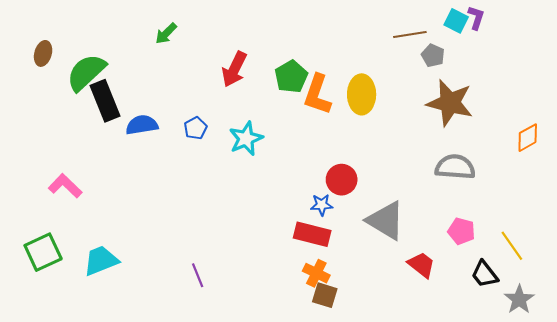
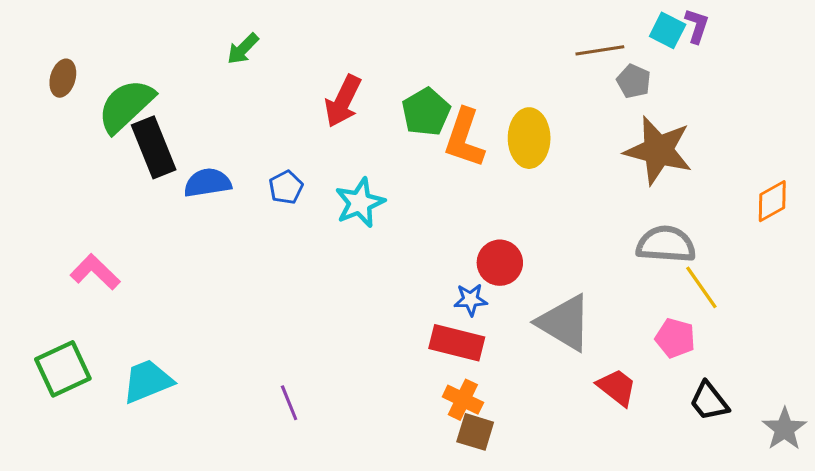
yellow line: (512, 246) -> (701, 287), moved
gray star: (519, 299) -> (784, 429), moved

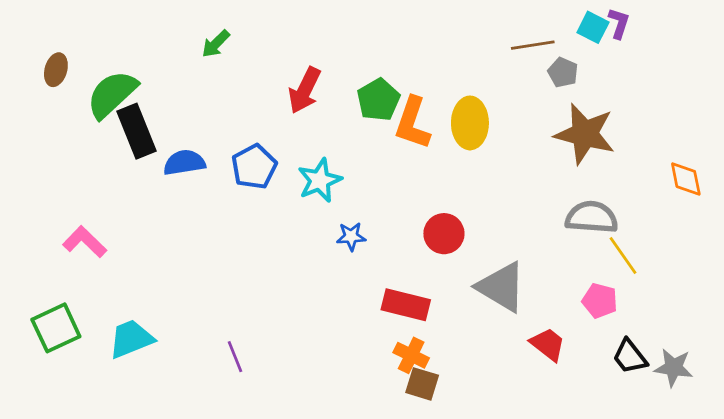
blue pentagon: (286, 187) -> (254, 167), size x1.5
orange diamond: (772, 201) -> (686, 179), turned -72
blue star: (471, 300) -> (351, 236), moved
purple line: (289, 403) -> (235, 357), moved
gray star: (784, 429) -> (674, 368), moved, turned -30

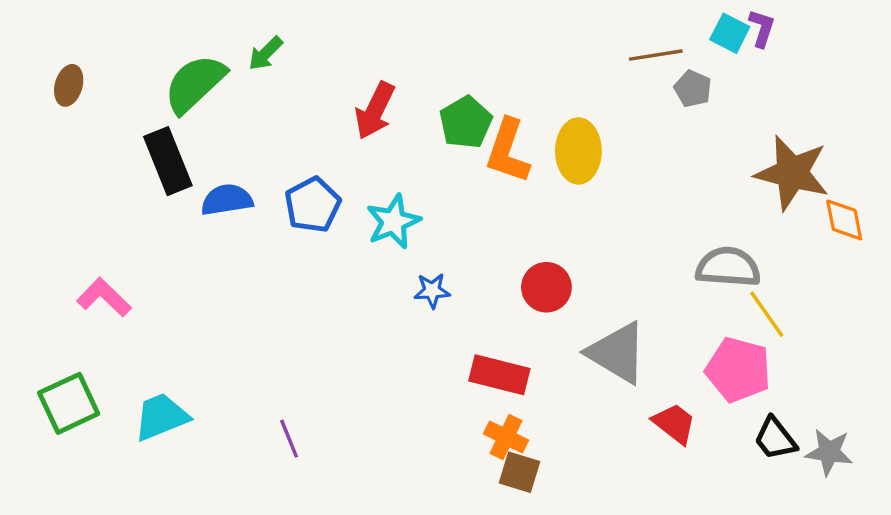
green semicircle: (112, 94) -> (195, 84), moved
brown star: (585, 134) -> (792, 173), moved
pink pentagon: (600, 301) -> (738, 370), size x1.5

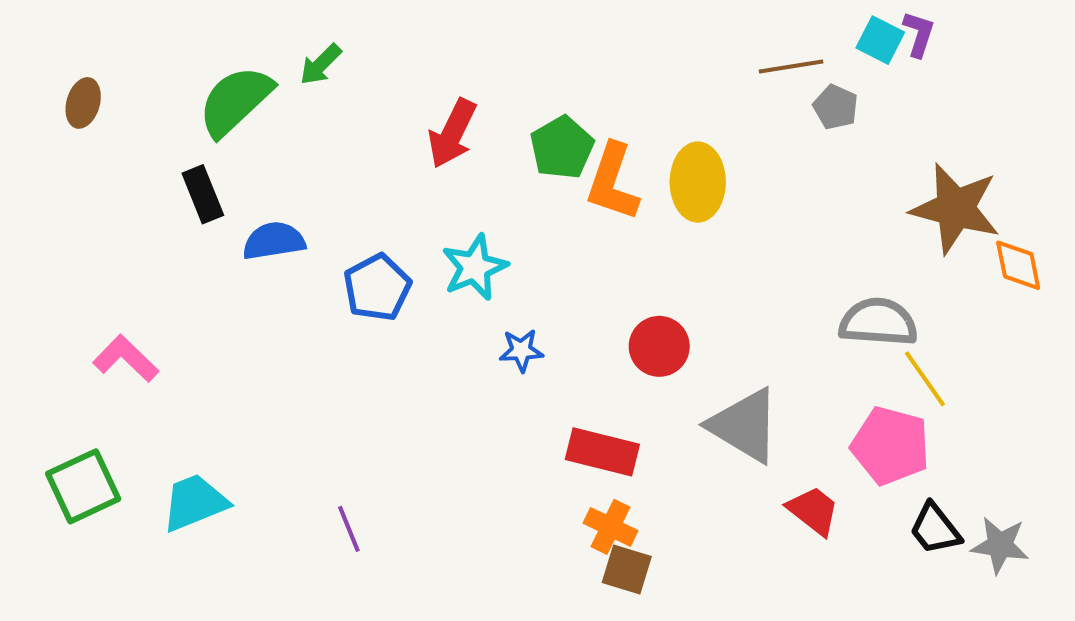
black rectangle: (168, 161) -> (203, 194), size x0.7
blue pentagon: (313, 205) -> (377, 288), moved

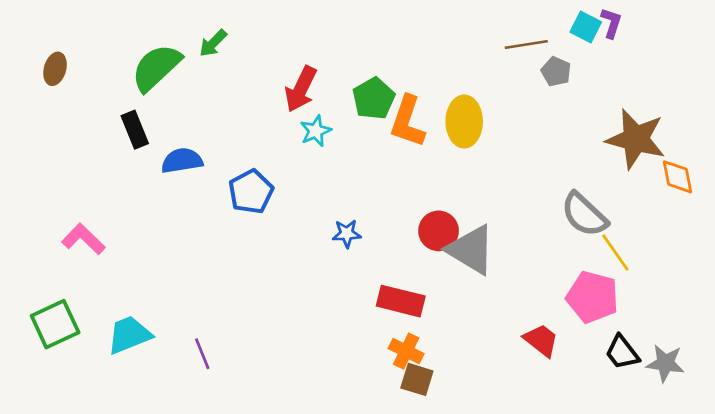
cyan star: (475, 267) -> (316, 131), moved, size x0.7
gray semicircle: (878, 322) -> (584, 215), turned -141
gray triangle: (744, 425) -> (471, 250), moved
purple line: (349, 529) -> (202, 354), moved

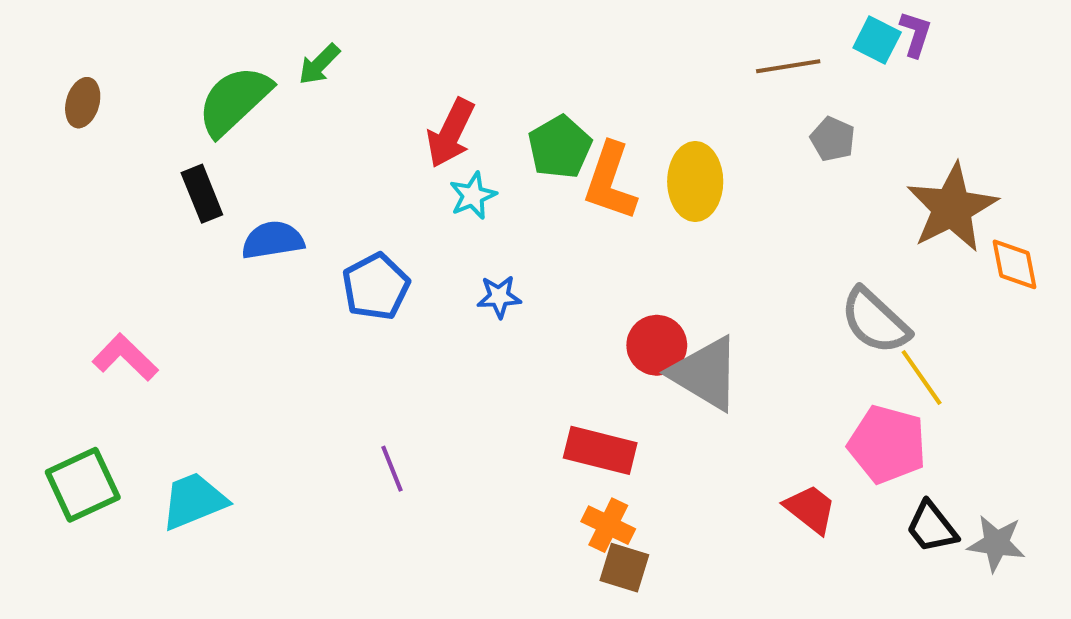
gray pentagon: (556, 72) -> (833, 139), moved
brown star: (636, 139) -> (952, 208), turned 30
blue star: (347, 234) -> (499, 297), moved
purple line: (202, 354) -> (392, 469), moved

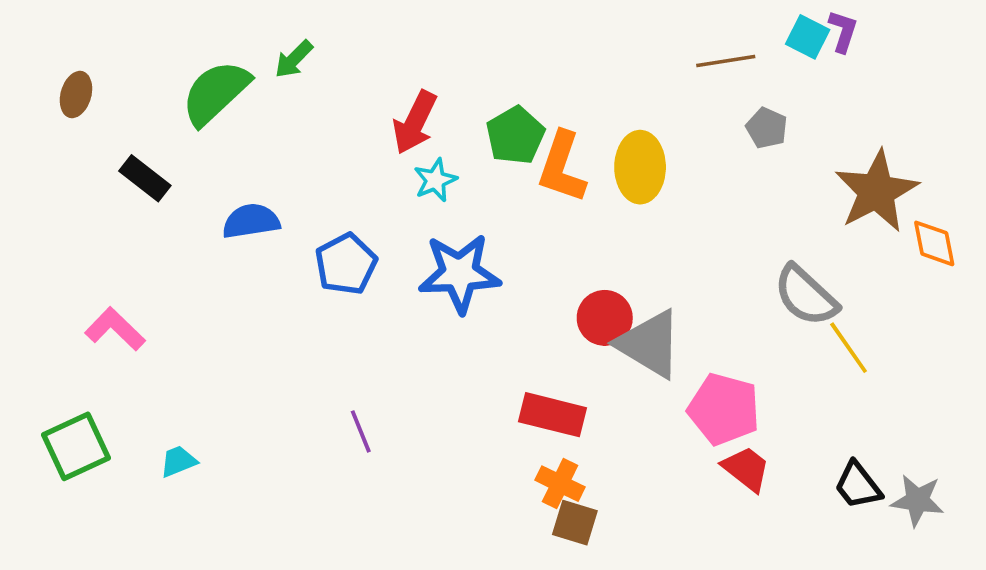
black rectangle: (202, 194) -> (145, 178), moved, turned -30
blue star: (499, 297) -> (459, 273), size x2.0
pink pentagon: (887, 444) -> (724, 409), moved
cyan trapezoid: (194, 501) -> (178, 461), size x0.6

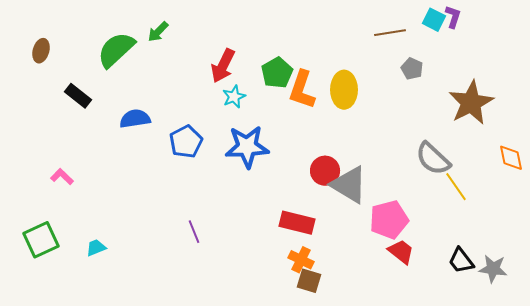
orange diamond: (934, 243) -> (511, 158), moved
pink L-shape: (115, 329) -> (62, 177), size x0.7
pink pentagon: (724, 409) -> (389, 220), turned -30

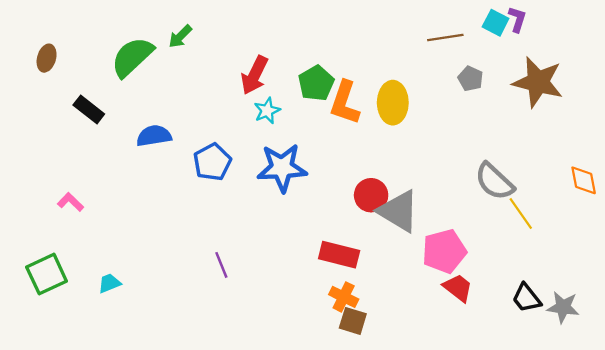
brown star: (471, 103) -> (538, 82), moved, turned -30

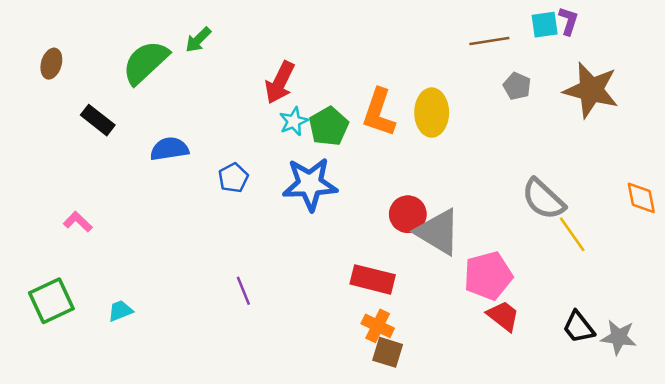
cyan square: (496, 23) -> (545, 25), turned -35
green pentagon: (316, 83) -> (329, 126), moved
blue pentagon: (212, 162) -> (233, 178), size x0.7

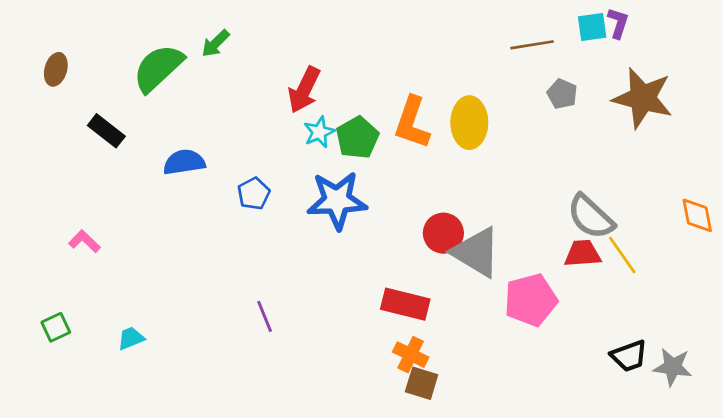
green square: (51, 301) -> (56, 327), size x0.6
red trapezoid: (503, 316) -> (583, 254), moved, turned -42
black trapezoid: (578, 327) -> (629, 356), turned -72

